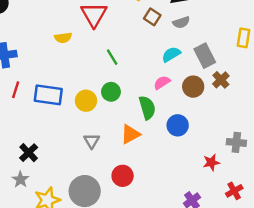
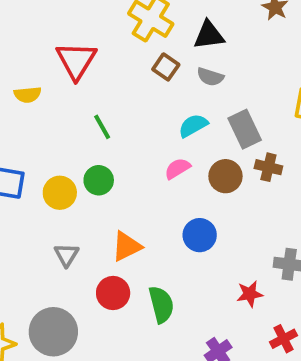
gray semicircle: (181, 22) -> (210, 77), turned 35
brown cross: (221, 80) -> (268, 167), turned -35
green semicircle: (147, 108) -> (161, 304), moved
red circle: (123, 176) -> (113, 293), moved

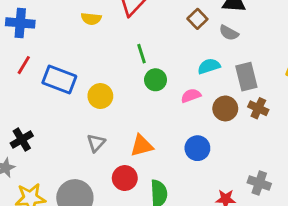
green circle: (99, 180) -> (156, 80), moved

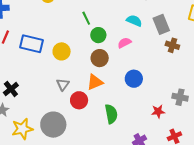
cyan semicircle: (209, 66) -> (134, 21), turned 49
brown circle: (225, 108) -> (100, 58), moved
red circle: (125, 178) -> (79, 100), moved

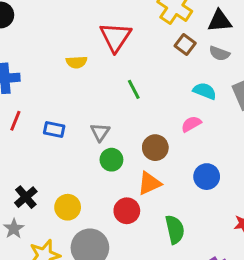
green circle: (98, 35) -> (111, 160), moved
blue rectangle: (31, 44) -> (54, 130), size x0.6
yellow circle: (62, 51) -> (68, 207), moved
gray triangle: (63, 84) -> (100, 132), moved

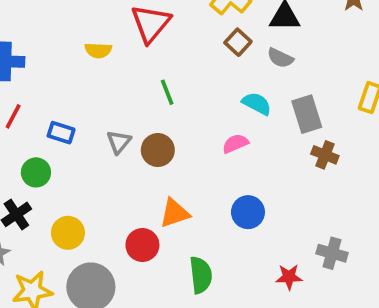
brown circle: (155, 148) -> (158, 150), moved
green circle: (111, 160) -> (36, 172), moved

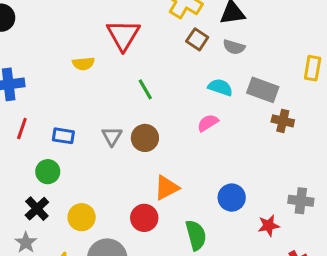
gray rectangle: (307, 114) -> (263, 90), turned -44
blue circle: (248, 212) -> (232, 198), moved

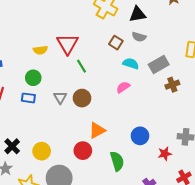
red triangle: (123, 35) -> (68, 44), moved
brown square: (197, 39) -> (116, 43), moved
gray rectangle: (263, 90) -> (159, 65), turned -48
brown cross: (283, 121) -> (172, 85), turned -32
green circle: (48, 172) -> (33, 78), moved

